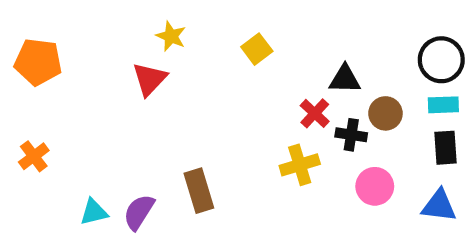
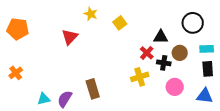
yellow star: (171, 36) -> (91, 14), moved
black circle: (441, 60) -> (193, 23), moved

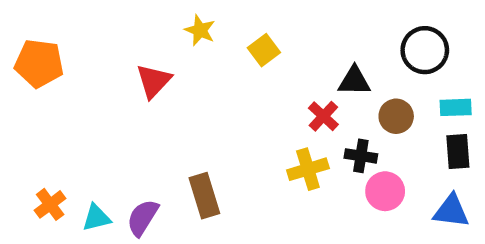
black cross: (164, 63) -> (361, 156), moved
orange cross: (16, 73) -> (50, 204), moved

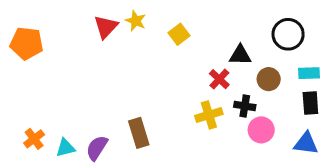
red triangle: (154, 81) -> (106, 27), moved

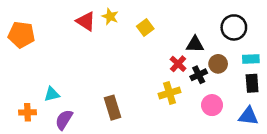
red triangle: (106, 27) -> (86, 21), turned -40
black cross: (245, 106) -> (199, 75), moved, turned -35
orange cross: (34, 139) -> (28, 112), turned 35
cyan triangle: (65, 148) -> (52, 94), moved
purple semicircle: (97, 148) -> (64, 120), moved

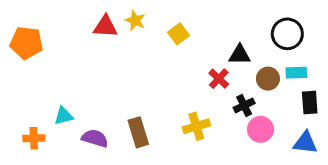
red triangle: (86, 21) -> (105, 26), turned -30
cyan rectangle: (251, 59) -> (296, 73), moved
black cross: (199, 75) -> (244, 105), moved
yellow cross: (170, 93) -> (196, 126), moved
purple semicircle: (64, 120) -> (95, 138), moved, turned 75

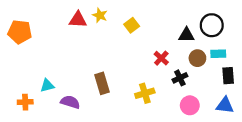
black triangle: (240, 55) -> (186, 35), moved
pink circle: (260, 129) -> (190, 105), moved
brown rectangle: (138, 132) -> (102, 83), moved

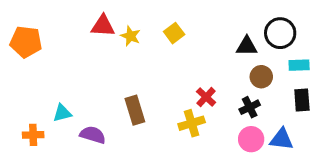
yellow star: (100, 15) -> (131, 36), moved
cyan rectangle: (218, 54) -> (299, 65), moved
red cross: (161, 58) -> (206, 97), moved
black cross: (180, 78) -> (250, 107), moved
blue triangle: (225, 105) -> (282, 139), moved

